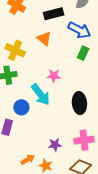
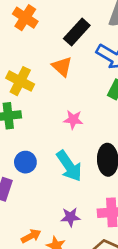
black rectangle: (54, 14) -> (77, 32), turned -36
cyan arrow: (41, 95) -> (69, 166), moved

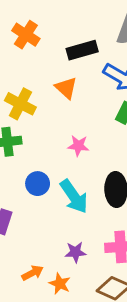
black rectangle: (77, 32) -> (82, 50), turned 32
blue circle: (25, 162) -> (38, 184), moved

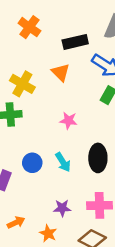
blue circle: (38, 184) -> (32, 163), moved
cyan arrow: (74, 196) -> (63, 162), size x0.7
orange arrow: (33, 273) -> (16, 222), moved

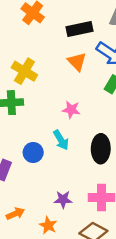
orange triangle: (61, 72) -> (77, 62), moved
cyan arrow: (63, 162) -> (61, 140), moved

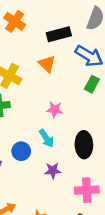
orange triangle: (77, 62) -> (47, 64), moved
purple star: (63, 200) -> (53, 171), moved

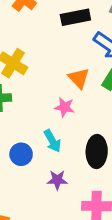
orange triangle: (47, 64) -> (79, 78), moved

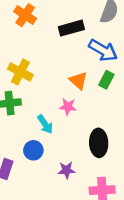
cyan arrow: (52, 141) -> (45, 124), moved

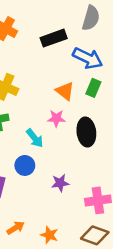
black ellipse: (99, 143) -> (86, 132), moved

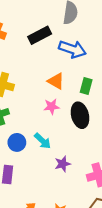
green rectangle: (93, 88) -> (86, 86), moved
cyan arrow: (35, 138) -> (43, 141), moved
blue circle: (25, 165) -> (17, 142), moved

